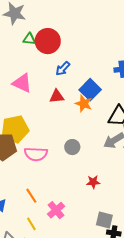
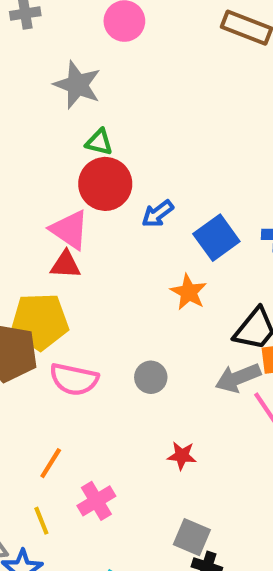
red circle: (48, 41) -> (105, 184), moved
blue square: (90, 90) -> (216, 238), moved
red triangle: (57, 96) -> (66, 265), moved
orange line: (31, 196) -> (51, 463), turned 56

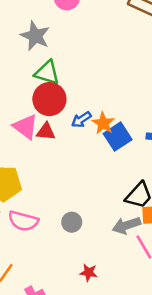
green triangle: (99, 142) -> (47, 73), size x1.5
red triangle: (66, 265) -> (46, 132), moved
orange star: (189, 292) -> (103, 123), moved

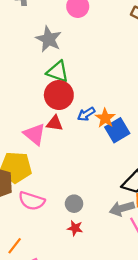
pink triangle: (25, 127) -> (35, 134), moved
red star: (89, 273) -> (75, 228), moved

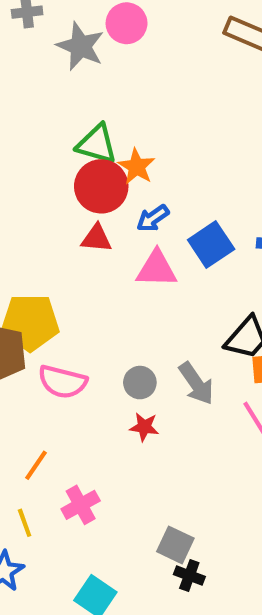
gray star: (49, 39) -> (80, 46), moved
orange star: (105, 118) -> (137, 167), moved
pink triangle: (35, 134) -> (157, 269), moved, turned -35
gray arrow: (122, 208) -> (196, 383), moved, turned -105

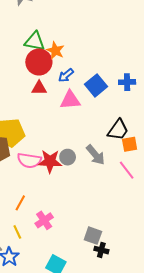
red star: (144, 427) -> (50, 161), moved, size x1.6

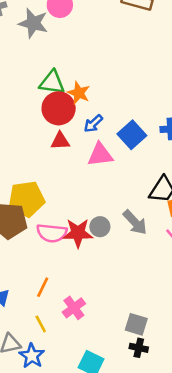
black cross: (101, 250) -> (139, 348), moved

